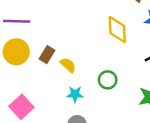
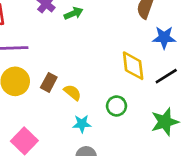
yellow diamond: (117, 29) -> (133, 66), moved

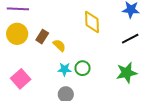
yellow diamond: (133, 66) -> (92, 22), moved
green circle: (117, 106) -> (83, 68), moved

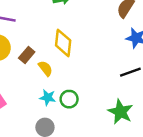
yellow diamond: (92, 22) -> (63, 43), moved
green star: (127, 73) -> (120, 112), turned 30

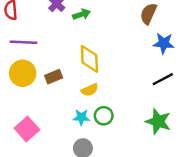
brown rectangle: (27, 55) -> (54, 77), turned 35
yellow semicircle: (45, 68) -> (90, 90), moved, turned 112

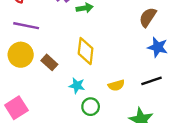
brown rectangle: (54, 77) -> (49, 62), turned 56
yellow semicircle: (90, 90) -> (116, 85), moved
cyan star: (81, 117) -> (77, 86), moved

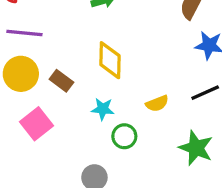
pink square: (16, 108) -> (36, 124), moved

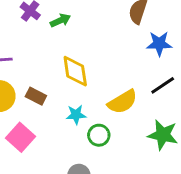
yellow semicircle: (157, 103) -> (122, 102), size x1.5

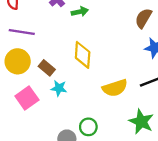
cyan star: (76, 115) -> (59, 88), moved
green circle: (99, 135) -> (88, 127), moved

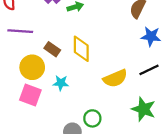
yellow circle: (18, 61) -> (32, 67), moved
brown rectangle: (47, 68) -> (52, 49), moved
pink square: (27, 98) -> (30, 95), turned -30

